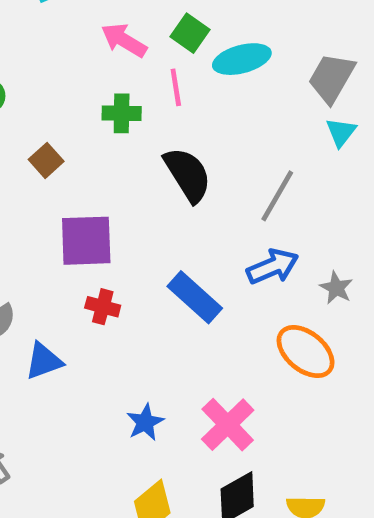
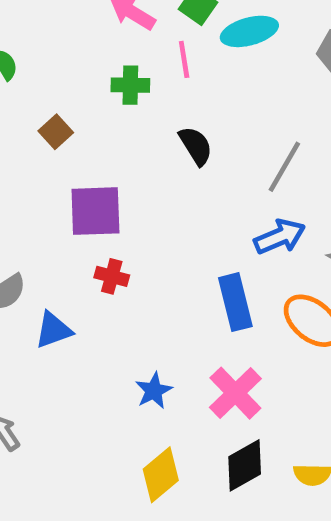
black semicircle: (188, 175) -> (196, 146), size x0.7
blue rectangle: (195, 297) -> (235, 302), moved, turned 34

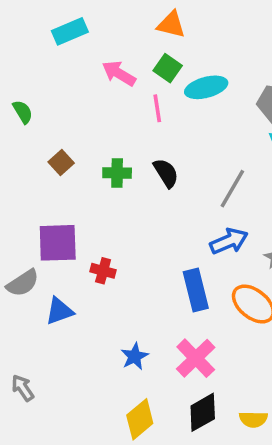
green cross: (130, 85) -> (117, 173), moved
purple square: (95, 211) -> (58, 243), moved

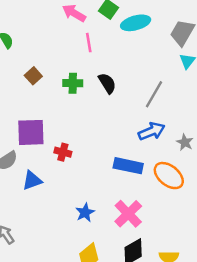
pink line: (157, 108) -> (89, 43), moved
blue rectangle: (196, 290) -> (128, 166), turned -64

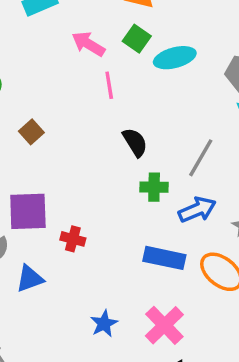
green cross: (73, 83) -> (154, 187), moved

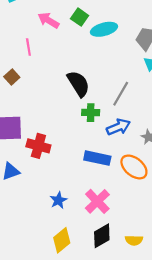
pink line: (109, 85) -> (28, 47), moved
black semicircle: (135, 142) -> (78, 84), size x1.4
red cross: (73, 239) -> (38, 146), size x1.5

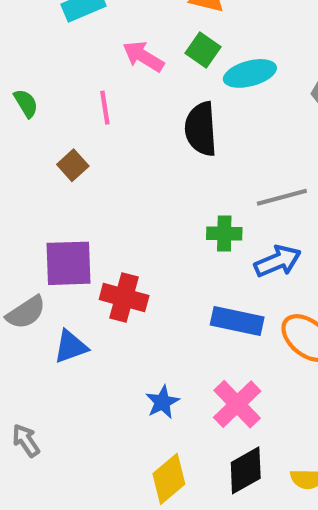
black semicircle: (78, 84) -> (201, 129), moved, turned -152
gray line: (121, 94) -> (282, 197), turned 45

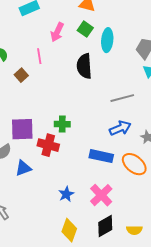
pink arrow: (143, 56) -> (57, 32), turned -96
cyan ellipse: (250, 73) -> (107, 40), turned -70
brown square: (73, 165) -> (21, 75), moved
green cross: (224, 233) -> (62, 124), moved
yellow diamond: (169, 479) -> (69, 230), turned -30

